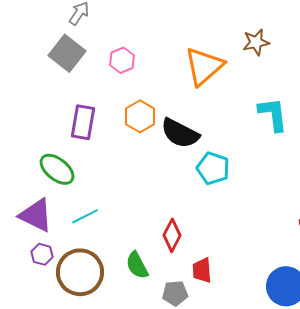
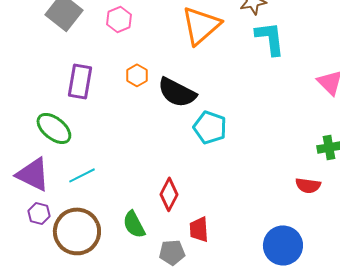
cyan L-shape: (273, 114) -> (270, 38), moved
orange hexagon: (140, 116) -> (137, 75), size x0.7

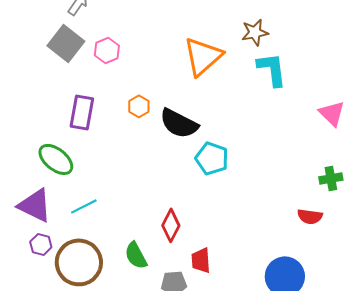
pink hexagon: (119, 19) -> (107, 50), moved

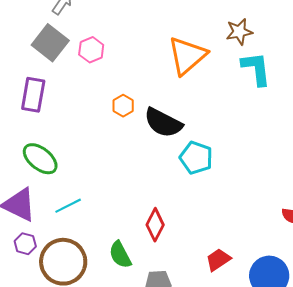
purple rectangle: (82, 112) -> (33, 95), moved
red trapezoid: (201, 260) -> (218, 260), moved, turned 60

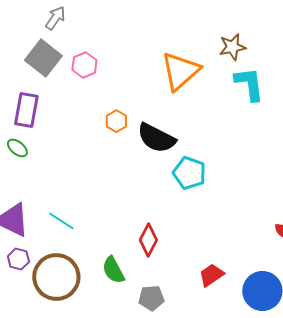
green ellipse: (40, 159) -> (17, 148), moved, size x0.6
cyan line: (68, 206) -> (61, 221), turned 60

